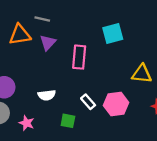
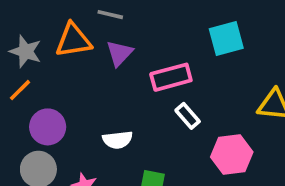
pink rectangle: (79, 57) -> (171, 77), turned 70
white rectangle: (88, 102) -> (188, 116), moved

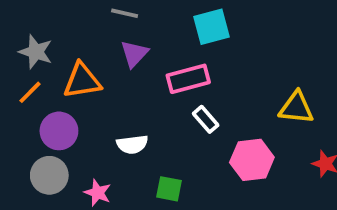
cyan square: (226, 39) -> (211, 27), moved
orange triangle: (73, 40) -> (82, 81), moved

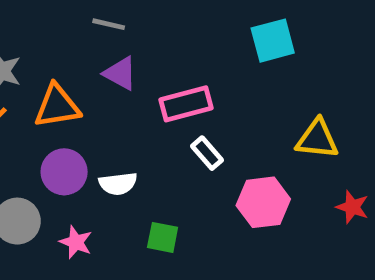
cyan square: (211, 27) -> (273, 41), moved
purple triangle: (134, 54) -> (120, 73), turned -44
purple circle: (59, 131) -> (64, 172), moved

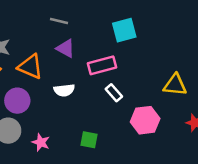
cyan square: (273, 41) -> (124, 30), moved
orange triangle: (57, 106) -> (30, 67), turned 32
purple circle: (64, 172) -> (17, 101), moved
white semicircle: (118, 184) -> (64, 90), moved

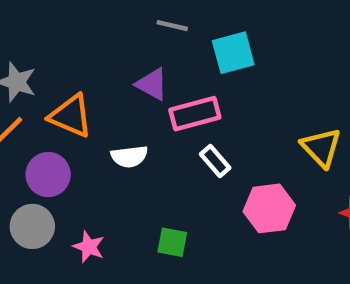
gray line: (59, 21) -> (172, 26), moved
purple triangle: (66, 48) -> (152, 84), moved
yellow triangle: (175, 85) -> (321, 147), turned 40

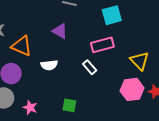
cyan square: (233, 53) -> (112, 15), moved
pink rectangle: (195, 114) -> (102, 45), moved
pink hexagon: (269, 208) -> (132, 89), moved

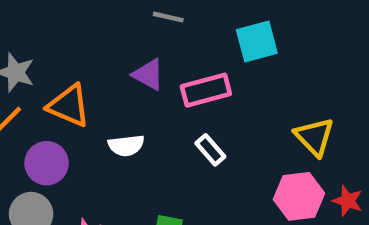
pink rectangle: (102, 45) -> (206, 90), moved

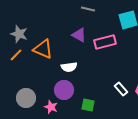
white rectangle: (210, 150) -> (121, 89), moved
purple circle: (47, 163) -> (64, 90), moved

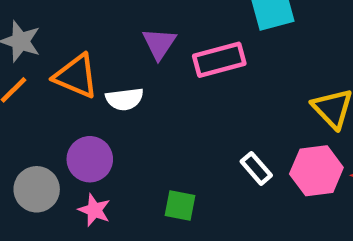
purple triangle: (79, 35) -> (159, 44), turned 35
white semicircle: (69, 67) -> (125, 99), moved
purple circle: (64, 90) -> (90, 159), moved

